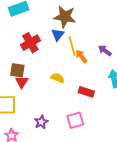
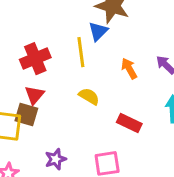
red cross: (30, 43) -> (35, 59), moved
yellow line: (72, 46) -> (81, 52), moved
brown square: (17, 70) -> (26, 114), moved

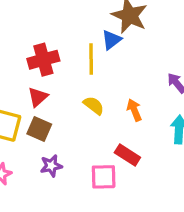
orange arrow: (129, 68) -> (134, 110), moved
brown square: (26, 114) -> (39, 129), moved
red rectangle: (129, 123) -> (127, 155), moved

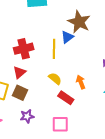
red rectangle: (127, 155) -> (66, 98), moved

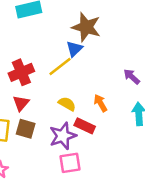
yellow line: (54, 49) -> (60, 67), turned 60
purple star: (27, 116) -> (63, 136), moved, size x1.5
pink square: (60, 124) -> (70, 163), moved

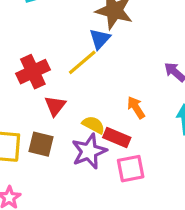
red triangle: (21, 103) -> (55, 106), moved
yellow semicircle: (67, 104) -> (93, 125), moved
pink square: (70, 163) -> (131, 169), moved

